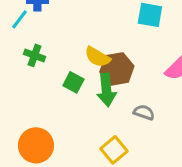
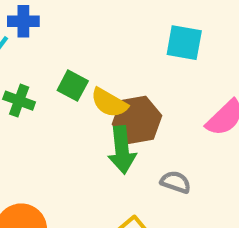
green square: (73, 82) -> (73, 86), moved

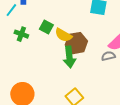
gray semicircle: (176, 182) -> (108, 56), moved, turned -32

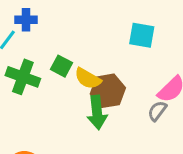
green cross: (21, 34) -> (23, 77), size x1.5
gray semicircle: (108, 56) -> (157, 111), turned -40

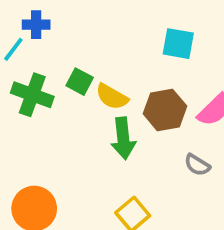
brown hexagon: (108, 91) -> (165, 110), moved
gray semicircle: (157, 111) -> (197, 165), moved, turned -95

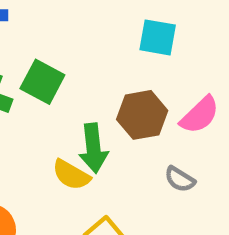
green square: (80, 82) -> (42, 82), size x1.4
yellow semicircle: (112, 97) -> (71, 175), moved

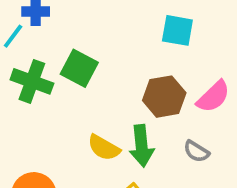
green arrow: (93, 148) -> (142, 146), moved

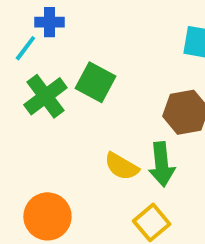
green cross: (32, 81) -> (45, 96), turned 33

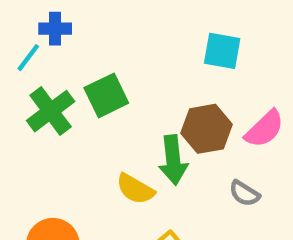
green square: (96, 82) -> (106, 95), turned 36
green arrow: (162, 164) -> (173, 160), moved

